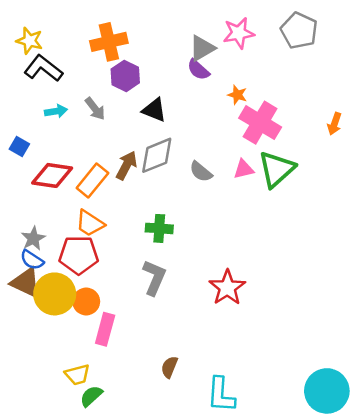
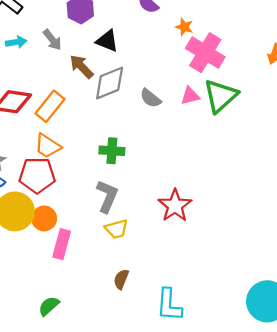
brown arrow: (127, 165) -> (82, 67), moved, turned -72
yellow trapezoid: (77, 375) -> (117, 229), moved

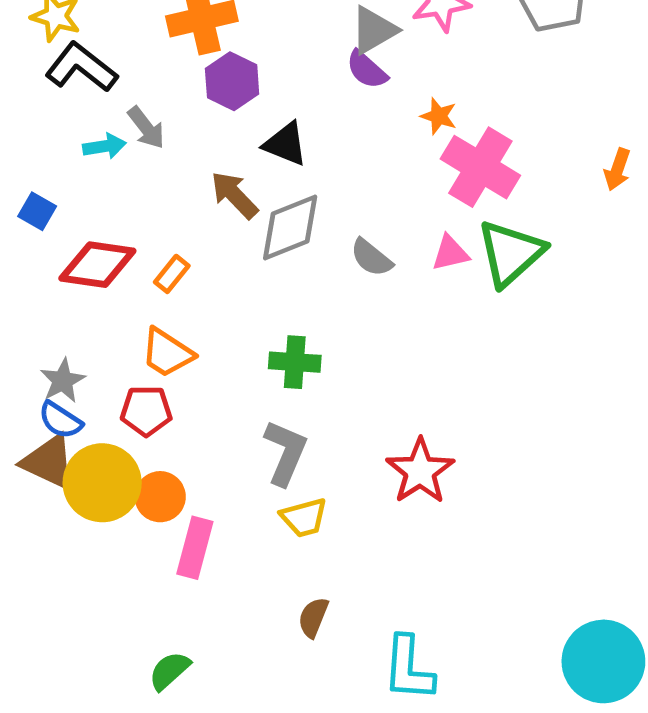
gray arrow: (52, 40) -> (146, 128), moved
orange rectangle: (50, 106) -> (172, 274), size x0.6
red pentagon: (37, 175) -> (146, 411), size x0.7

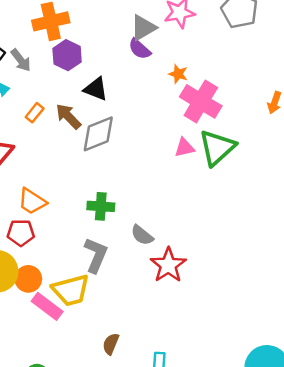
gray arrow: (146, 128) -> (21, 60), moved
gray semicircle: (371, 258) -> (142, 235), moved
orange rectangle: (172, 274) -> (35, 113), moved
yellow trapezoid: (304, 518) -> (71, 290), moved, size x1.5
pink rectangle: (195, 548) -> (47, 306), turned -68

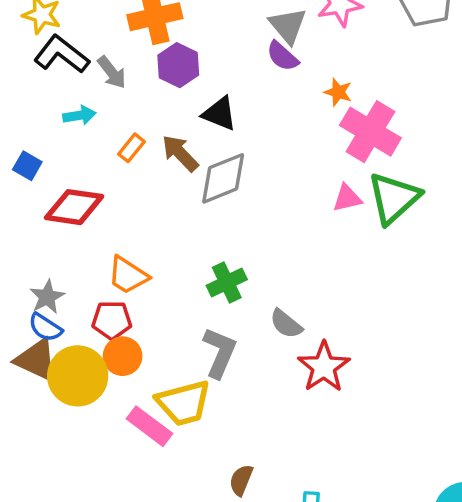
gray triangle: (143, 28) -> (288, 26), turned -40
green cross: (101, 206) -> (227, 283), turned -30
orange circle: (28, 279) -> (123, 356), moved

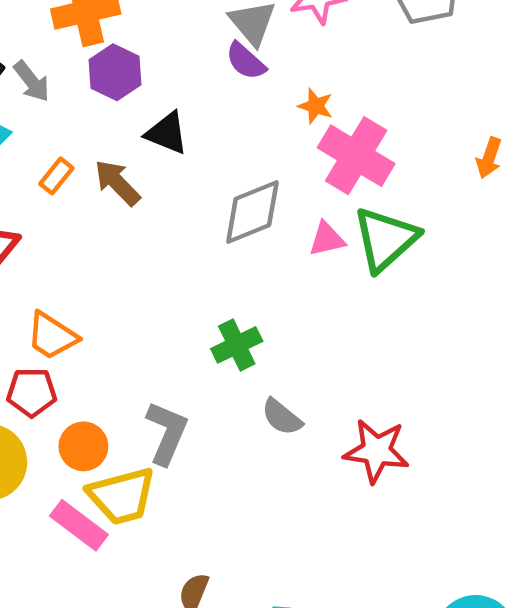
gray diamond: (223, 178) -> (252, 212), moved
green cross: (227, 283) -> (237, 345), moved
gray semicircle: (286, 324) -> (282, 417), moved
orange circle: (123, 356) -> (83, 446), moved
red star: (324, 367) -> (376, 451), moved, turned -30

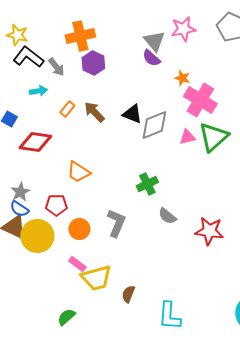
black triangle: (167, 133) -> (132, 114), moved
orange trapezoid: (52, 336) -> (78, 172), moved
yellow trapezoid: (122, 496) -> (96, 278), moved
pink rectangle: (79, 525) -> (77, 264), size x0.7

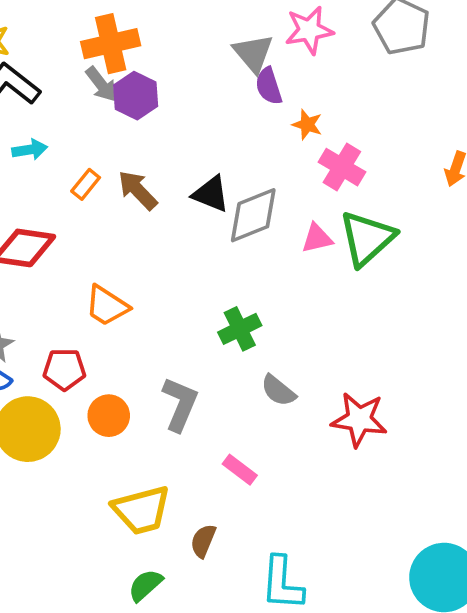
purple semicircle: (151, 58) -> (269, 86), moved, turned 30
gray arrow: (56, 67) -> (101, 84), moved
pink cross: (200, 100) -> (342, 167), size x0.7
pink rectangle: (77, 264) -> (240, 470), moved
green semicircle: (66, 317) -> (145, 585), moved

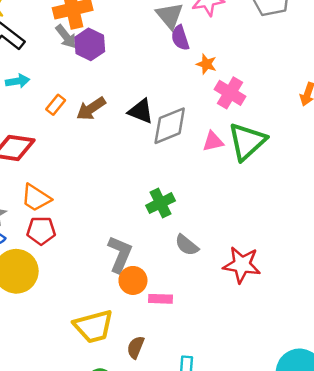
brown arrow: (138, 190) -> (91, 109), turned -80
orange trapezoid: (107, 306) -> (36, 198), moved
orange circle: (109, 416) -> (133, 280), moved
pink rectangle: (240, 470) -> (161, 299), turned -35

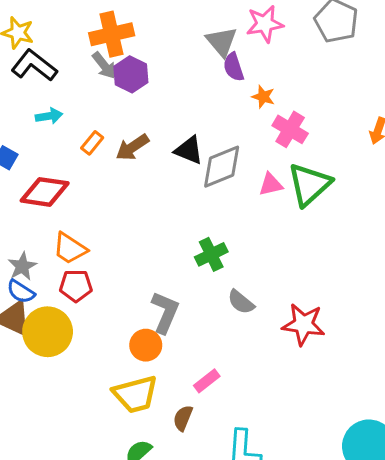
orange circle: (133, 280) -> (146, 345), moved
pink rectangle: (161, 299) -> (207, 381), moved, turned -40

